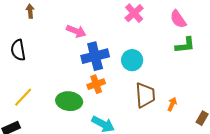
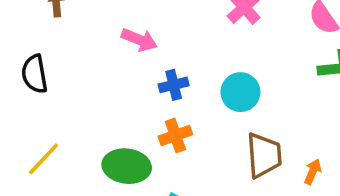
blue cross: (95, 56) -> (174, 85), size x0.6

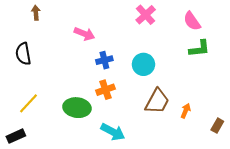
brown trapezoid: (264, 155) -> (157, 101), turned 32

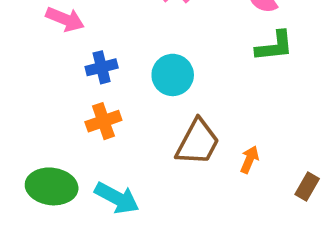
green ellipse: (77, 108) -> (52, 186), moved

